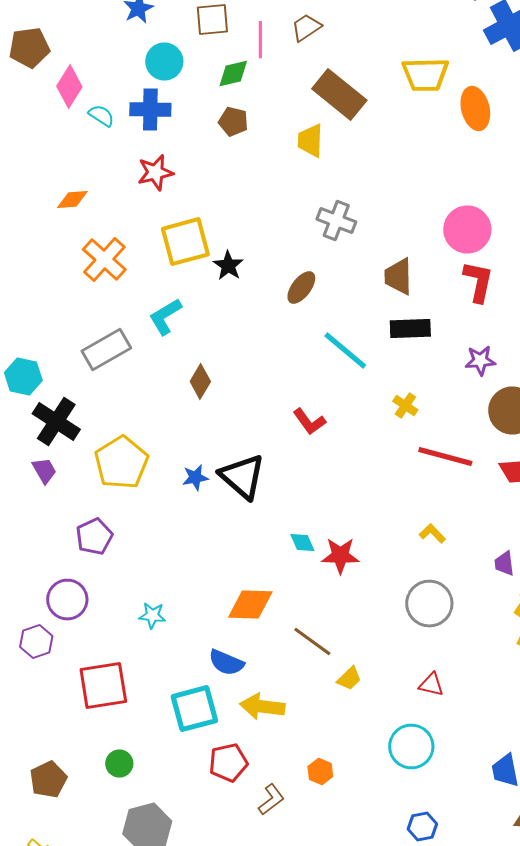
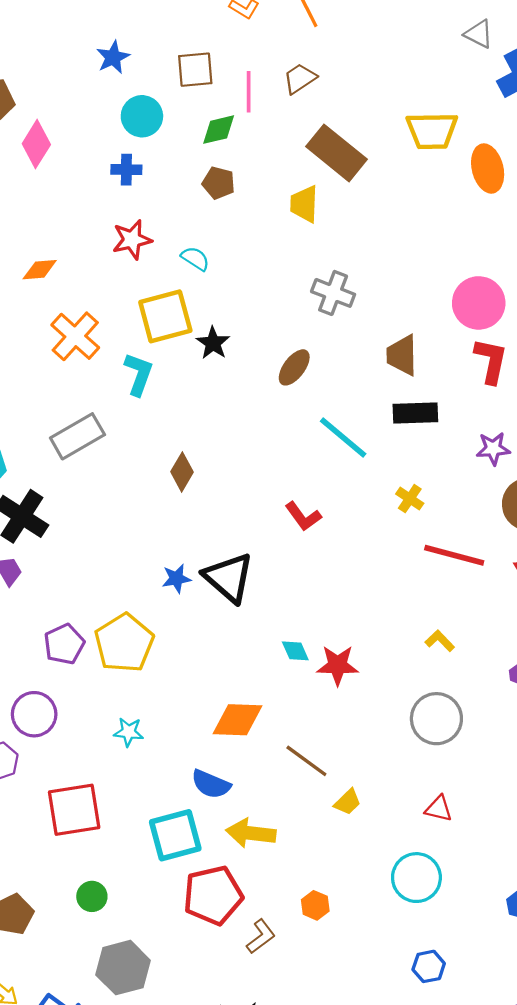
blue cross: (150, 110) -> (126, 170), size x0.7
cyan semicircle: (101, 116) -> (195, 259), moved
cyan L-shape: (165, 316) -> (139, 374), moved, turned 141
yellow pentagon: (121, 462) -> (124, 643), moved
red pentagon: (228, 762) -> (213, 895), size x1.4

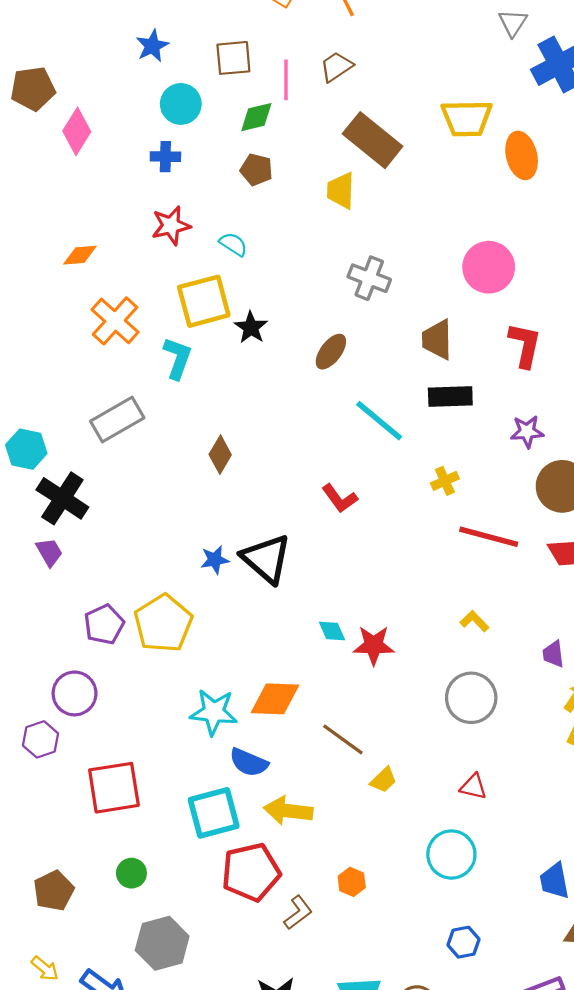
gray triangle: (479, 34) -> (513, 23), turned 36
pink circle: (479, 303) -> (489, 267), moved
yellow cross: (410, 499) -> (445, 481), turned 32
cyan star: (129, 732) -> (214, 712), moved, size x1.6

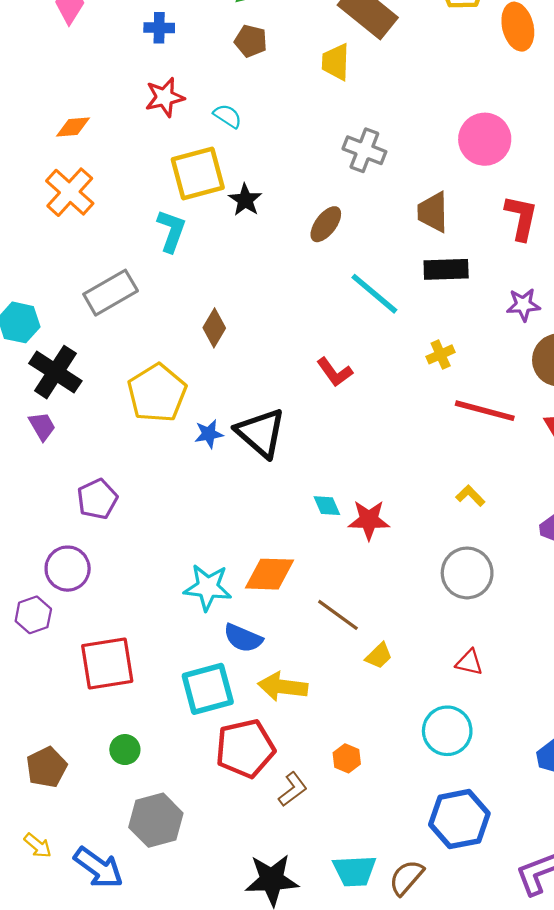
orange cross: (115, 321) -> (70, 192), moved
yellow pentagon: (163, 623) -> (157, 393), moved
blue hexagon: (463, 942) -> (459, 819), size x1.8

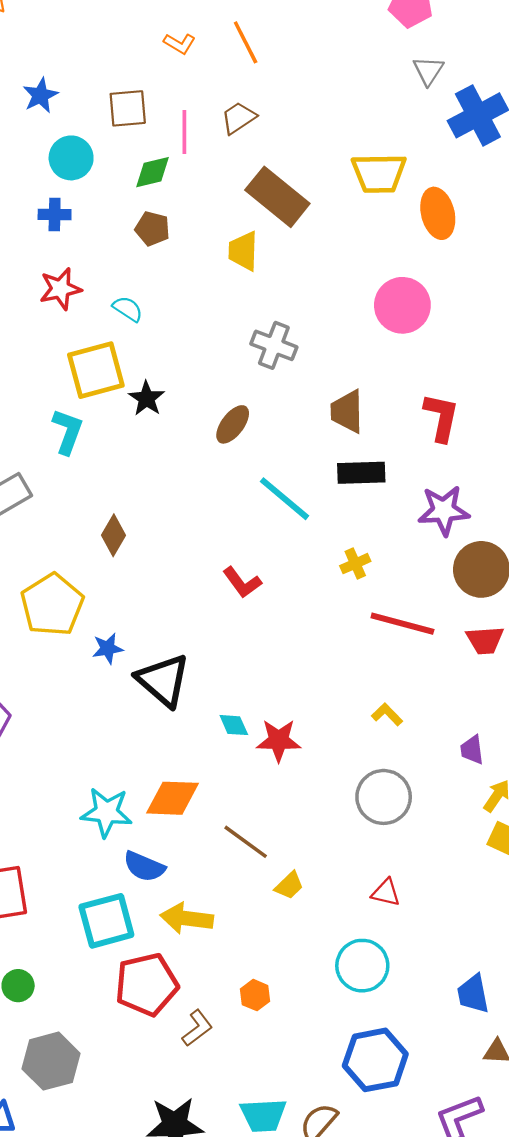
pink circle: (485, 139) -> (402, 305), moved
purple star: (523, 305) -> (444, 510), size x1.4
black triangle: (261, 433) -> (163, 680), moved

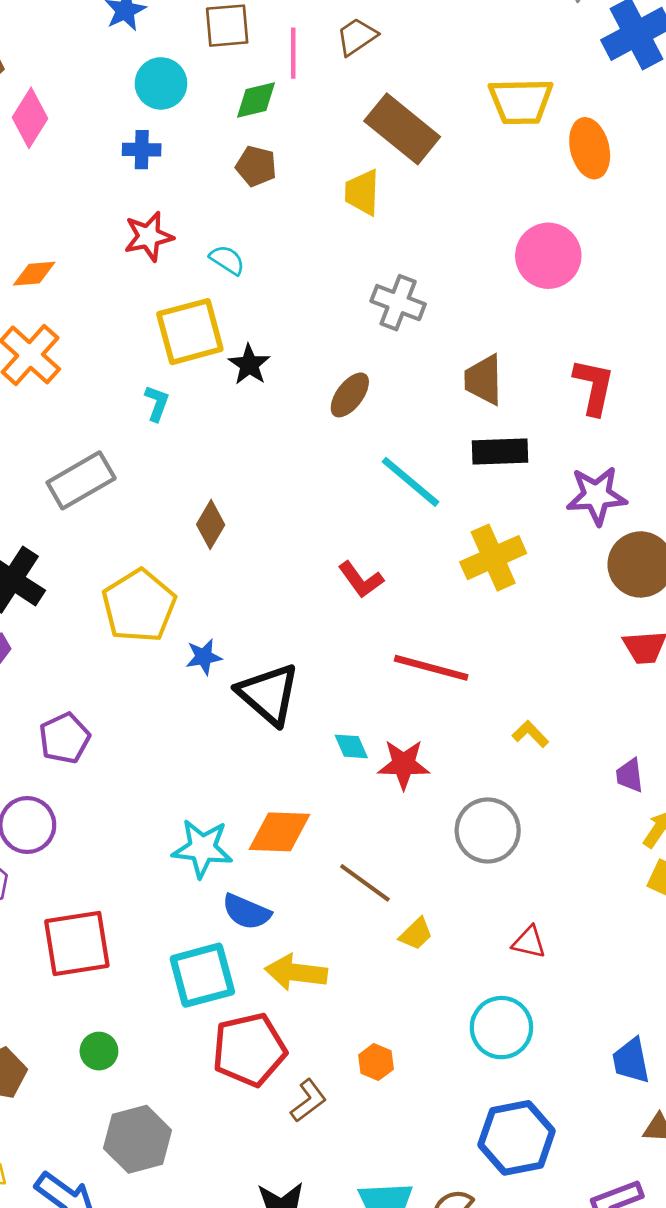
cyan L-shape: (68, 431) -> (157, 403), size x0.7
yellow cross: (355, 564) -> (493, 558), size x1.8
red line: (402, 624) -> (431, 668), moved
gray circle: (384, 797) -> (488, 830), moved

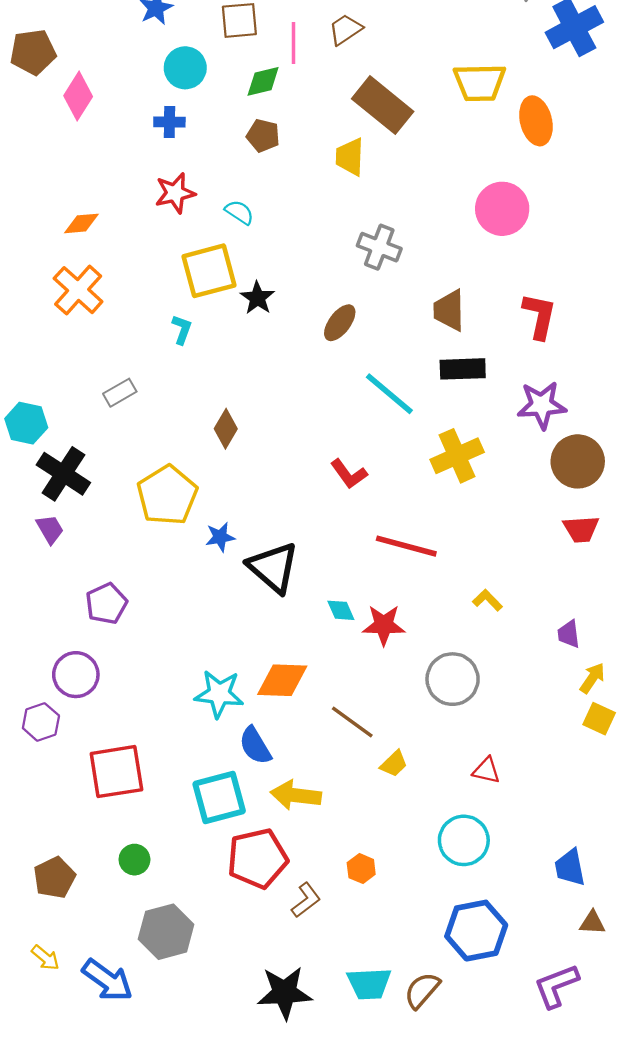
gray rectangle: (81, 480) -> (120, 393), size x0.6
blue semicircle: (246, 912) -> (255, 746), turned 36

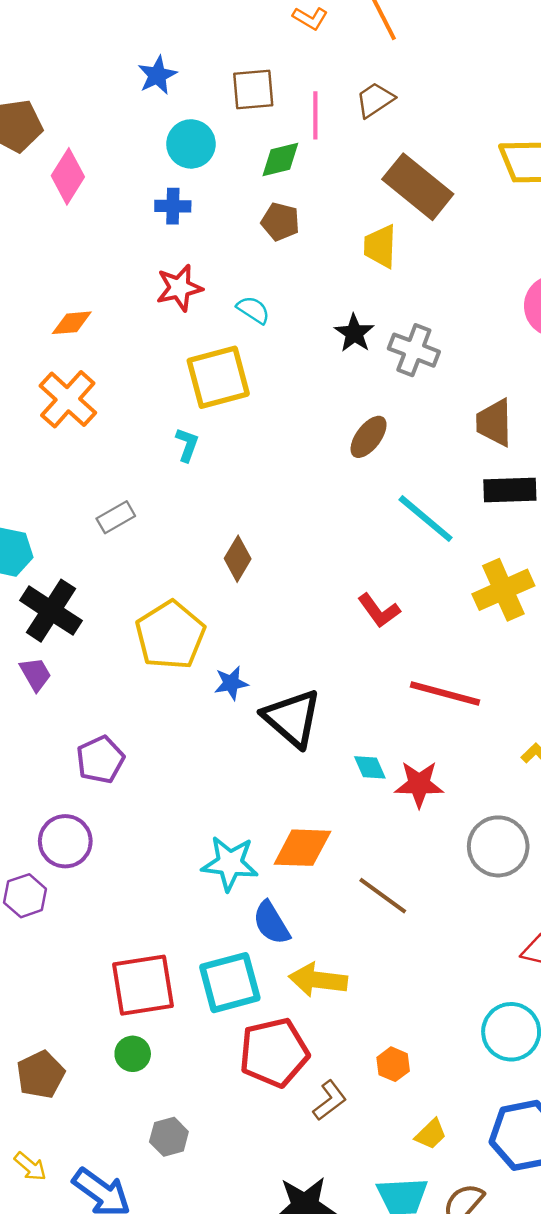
black star: (257, 298) -> (354, 333), moved
yellow trapezoid: (394, 764) -> (431, 1134), moved
red square: (116, 772) -> (143, 985), moved
gray hexagon: (166, 932) -> (169, 1137), size x0.6

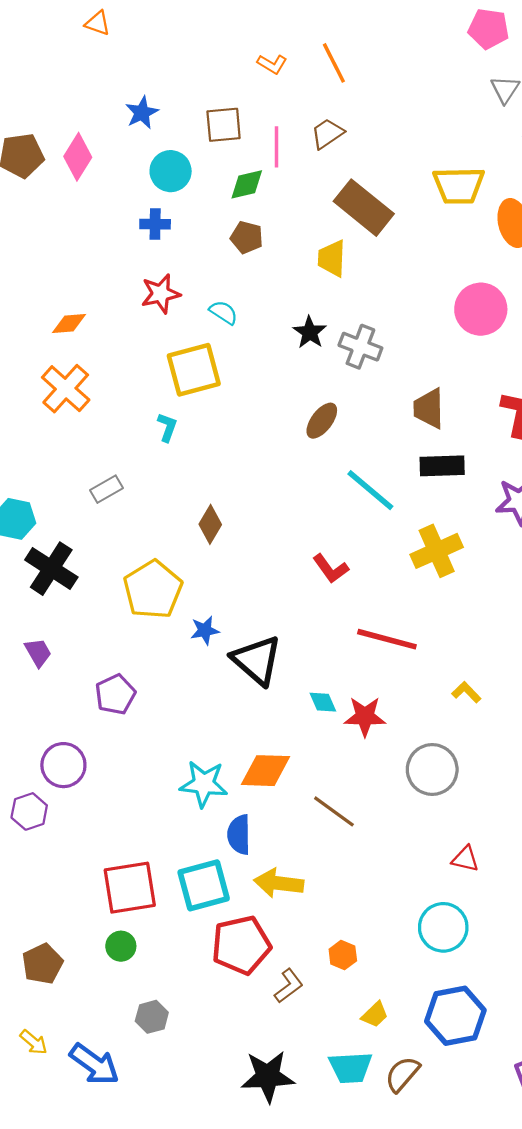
pink diamond: (68, 176) -> (78, 157), moved
purple trapezoid: (35, 674) -> (38, 652), moved
purple pentagon: (100, 760) -> (115, 694), moved
blue semicircle: (271, 923) -> (239, 835), turned 30

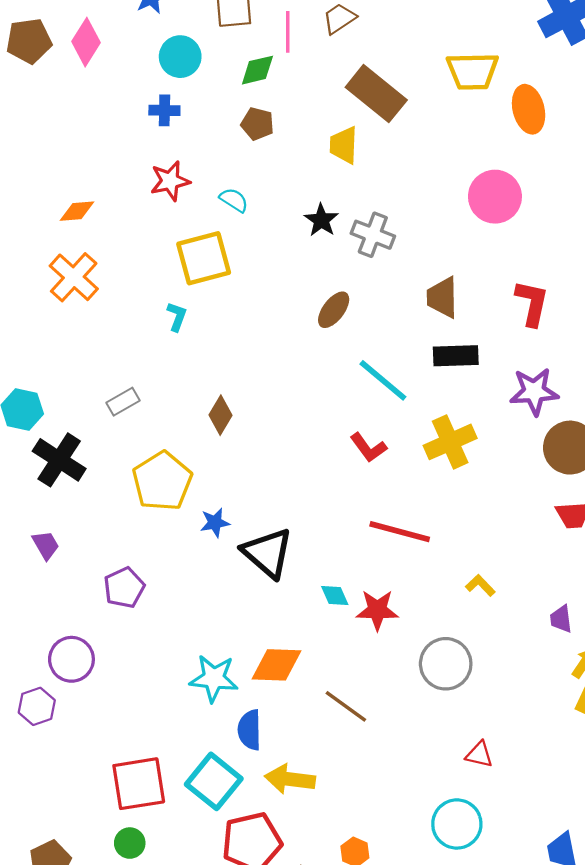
gray rectangle: (107, 489) -> (123, 402), moved
red L-shape: (331, 569) -> (368, 448), moved
cyan square: (204, 885) -> (214, 781), turned -36

